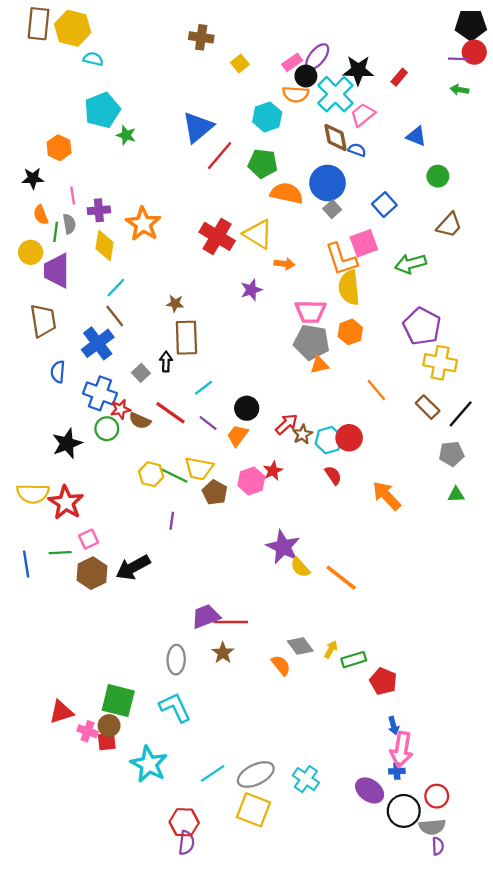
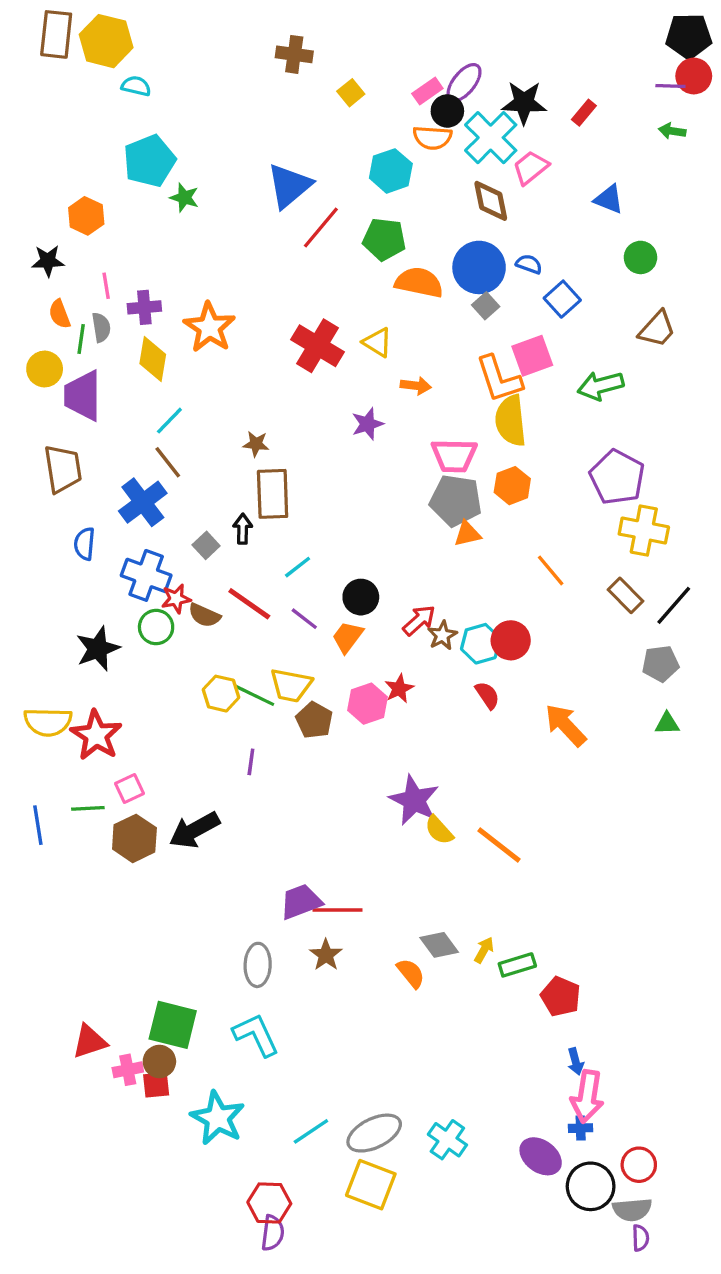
blue semicircle: (357, 150) -> (529, 264), moved
yellow triangle: (258, 234) -> (377, 342), size x0.7
pink cross: (87, 731) -> (128, 1070), turned -30

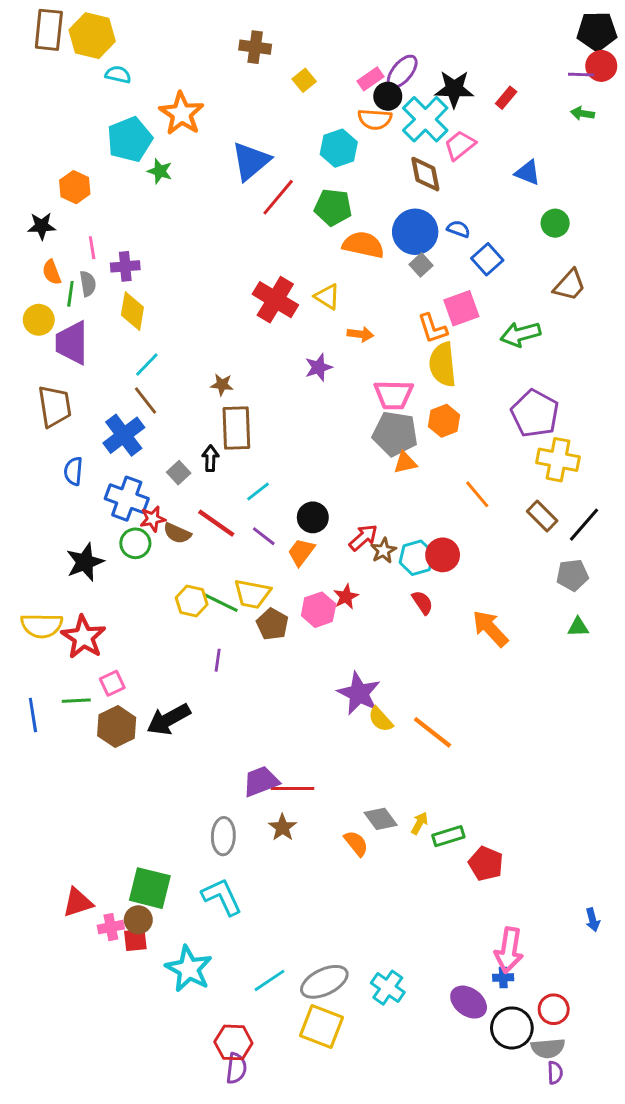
orange star: (209, 327) -> (182, 114), moved
orange L-shape: (499, 379) -> (433, 328), size x0.7
blue arrow: (576, 1061) -> (593, 920), moved

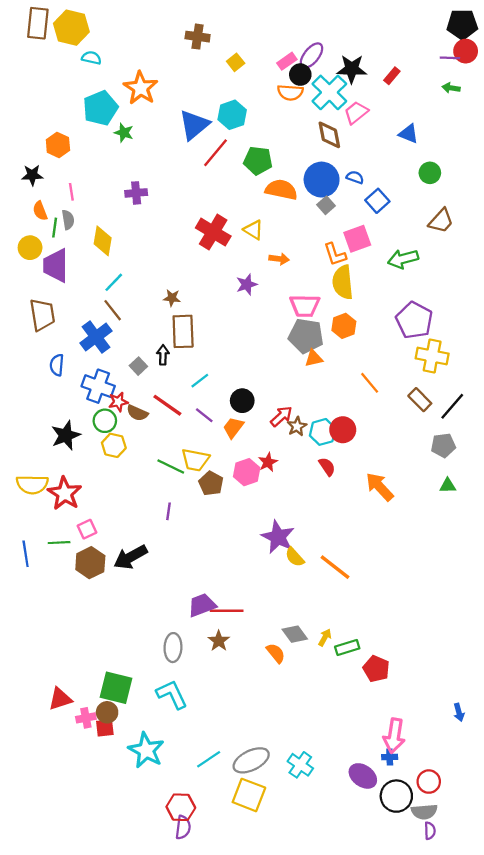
cyan hexagon: (339, 148) -> (232, 115), moved
purple cross: (125, 266) -> (136, 193), moved
yellow hexagon: (192, 601) -> (114, 445), moved

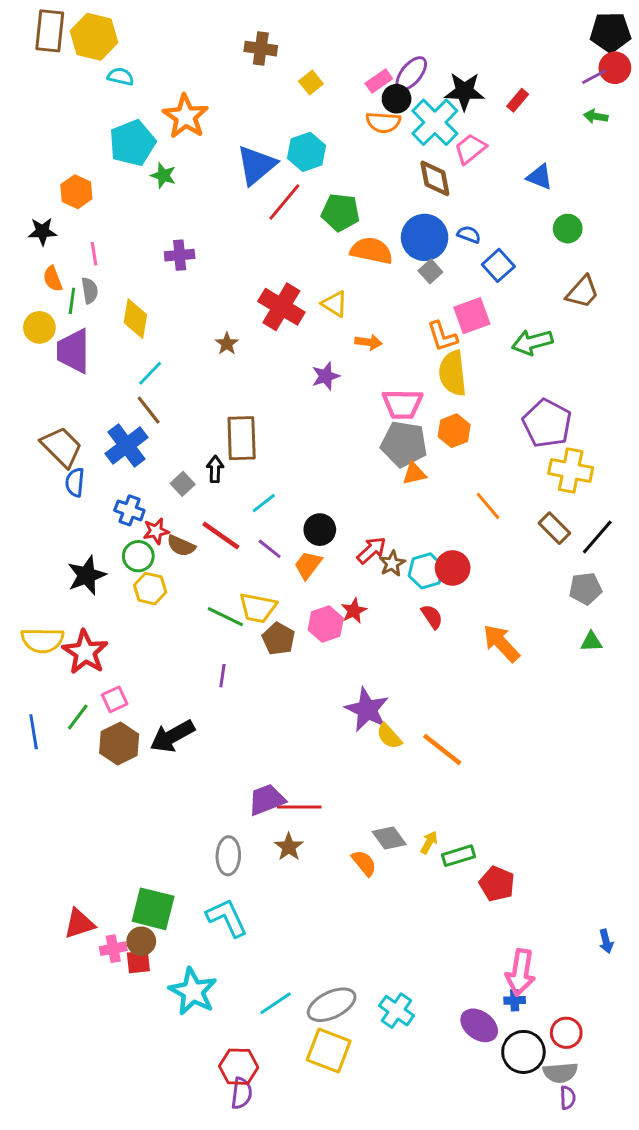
purple line: (450, 58) -> (594, 77), turned -30
brown star: (172, 298) -> (227, 344), moved, turned 30
brown trapezoid: (42, 315) -> (62, 447), moved, turned -36
blue cross: (98, 386) -> (129, 510), size x0.7
green line: (59, 543) -> (78, 717), turned -50

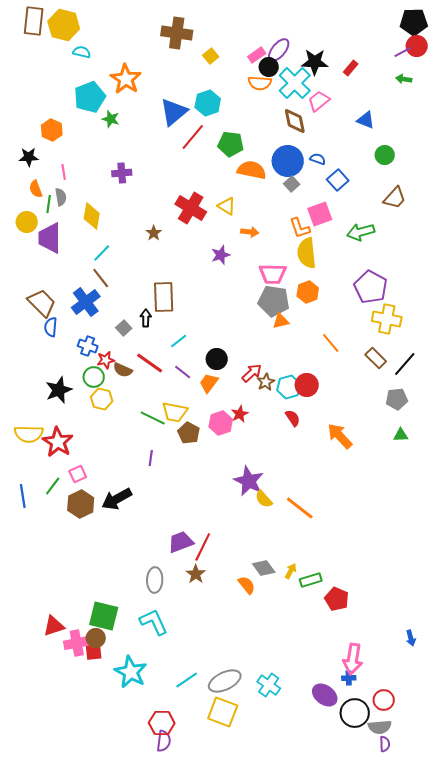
brown cross: (261, 49) -> (177, 33), size x1.4
red line: (299, 807) -> (203, 547), turned -64
pink cross: (113, 949) -> (77, 643), size x1.4

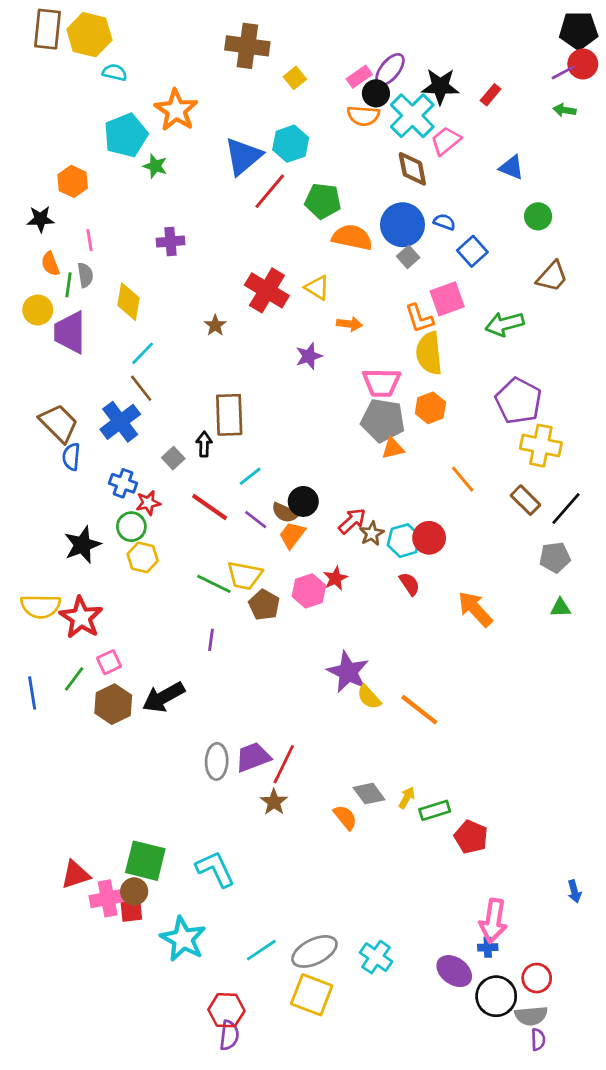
brown semicircle: (123, 370) -> (285, 513), moved
gray ellipse: (155, 580) -> (217, 761), moved

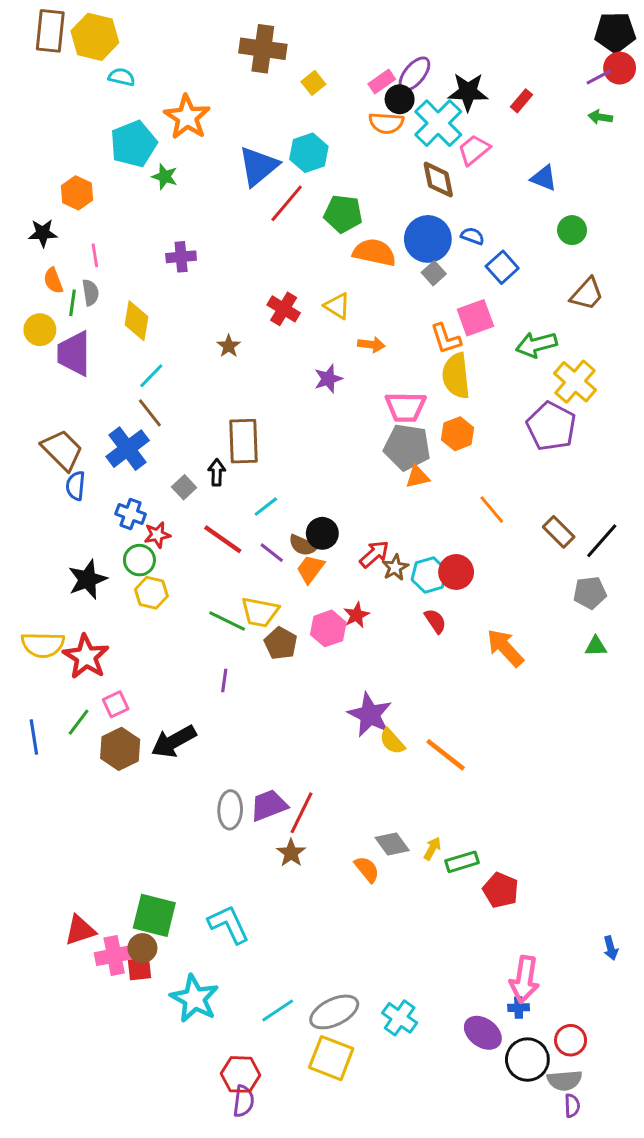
red cross: (267, 290) -> (284, 309), size x0.7
yellow cross: (541, 446) -> (575, 382), moved, turned 30

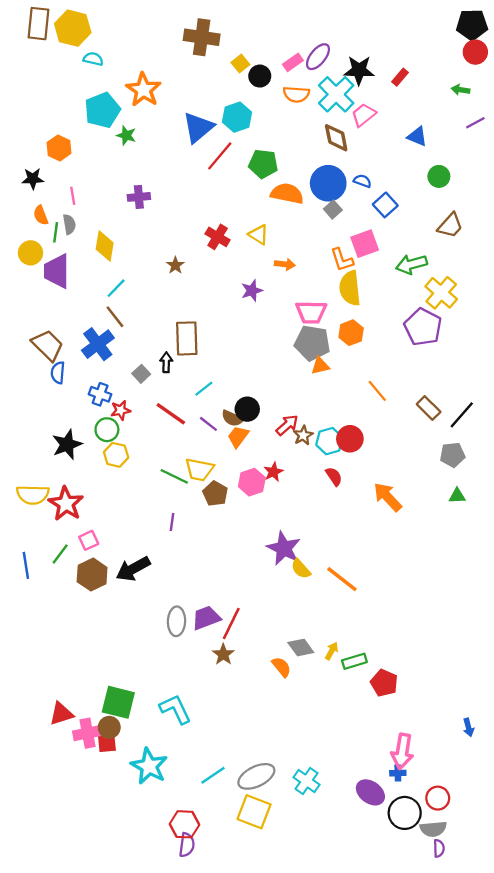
purple line: (599, 77) -> (475, 123), moved
black circle: (400, 99) -> (260, 76), moved

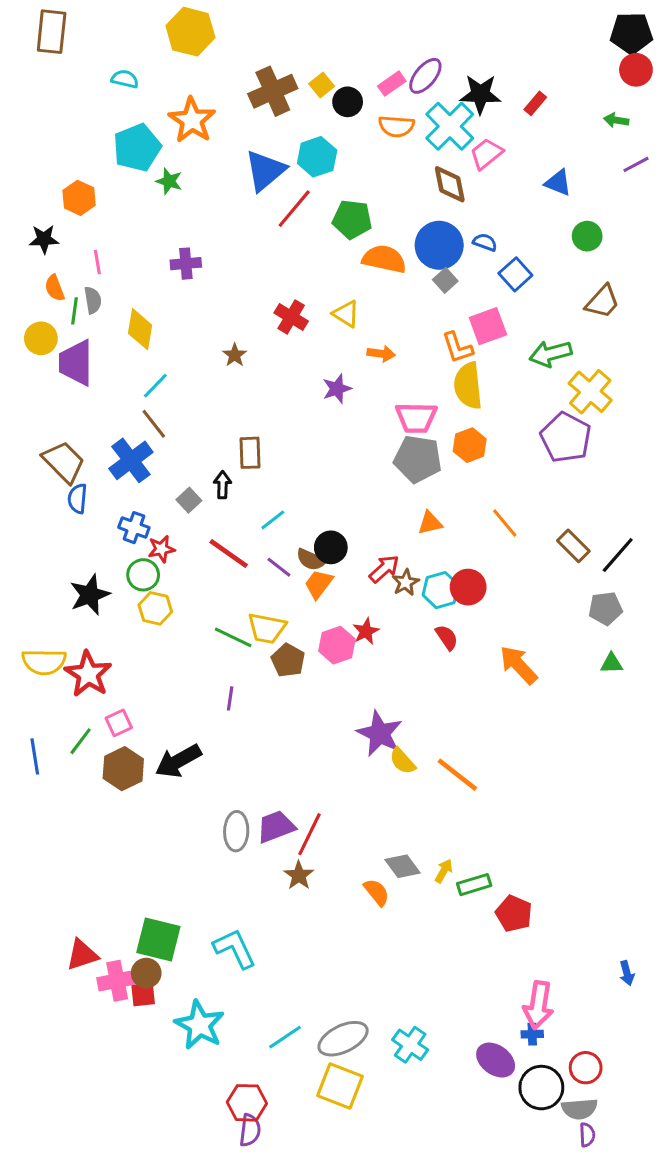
yellow hexagon: (73, 28) -> (190, 32), moved
brown cross: (202, 37) -> (273, 91), moved, turned -32
brown rectangle: (187, 338) -> (250, 453), size x0.7
orange triangle: (320, 366) -> (430, 523), moved

